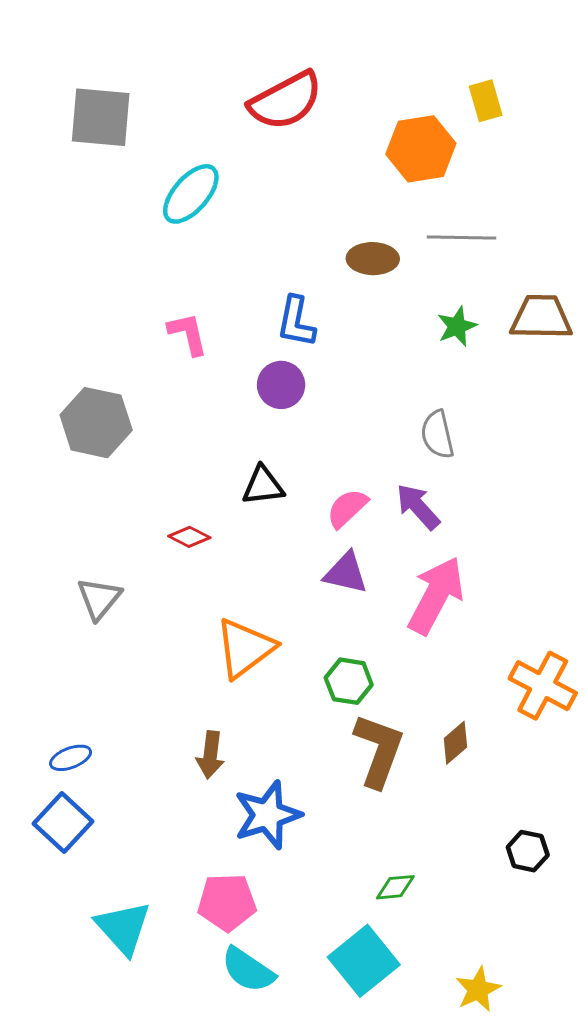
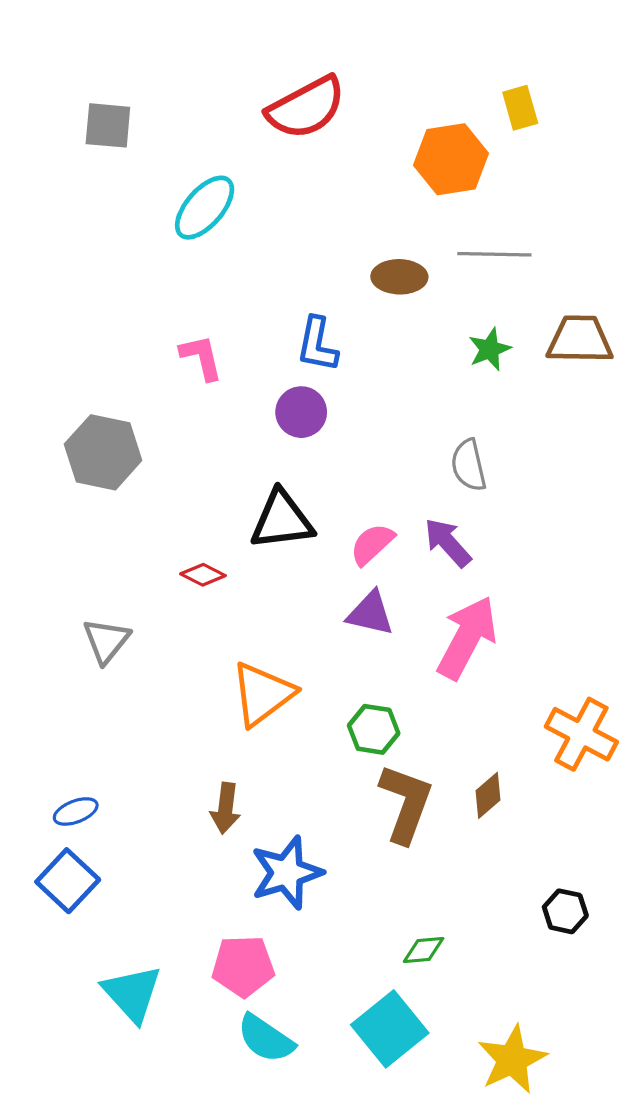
gray square: (101, 117) -> (108, 125), size x0.7
black triangle: (263, 486) -> (282, 520), size x1.4
yellow star: (478, 989) -> (512, 1060), size x1.4

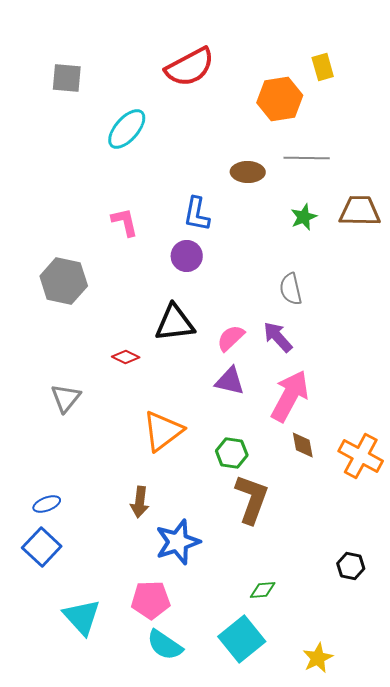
brown diamond: (488, 795) -> (303, 445), moved, turned -60
yellow star: (512, 1060) -> (318, 658), size x0.7

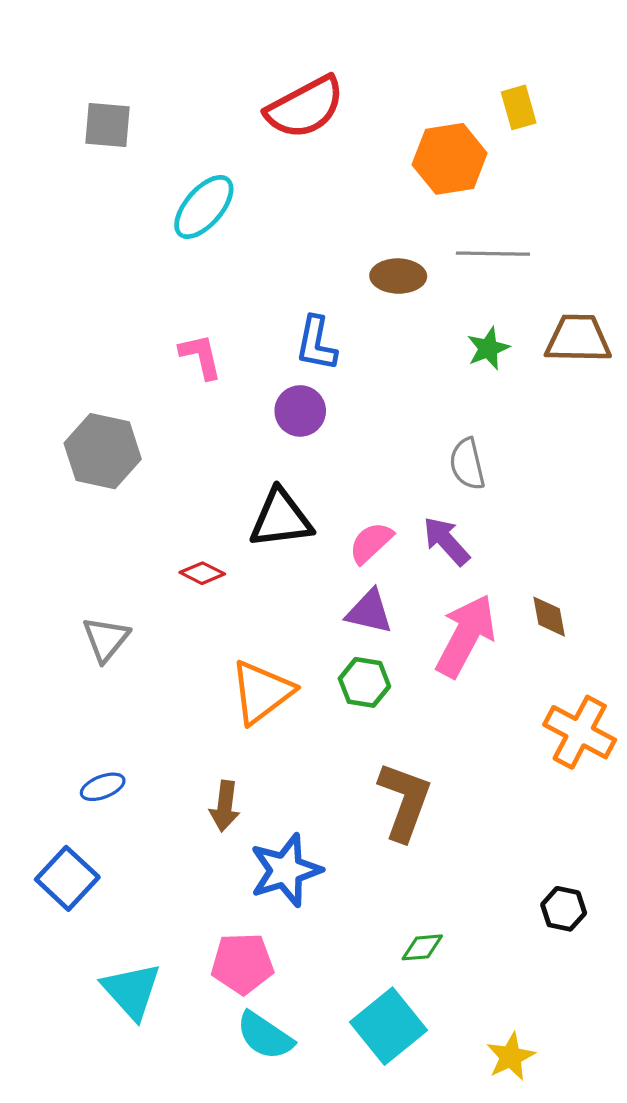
brown diamond: (303, 445) -> (549, 617), moved
green hexagon: (232, 453) -> (364, 682), moved
blue ellipse: (47, 504) -> (103, 787), moved

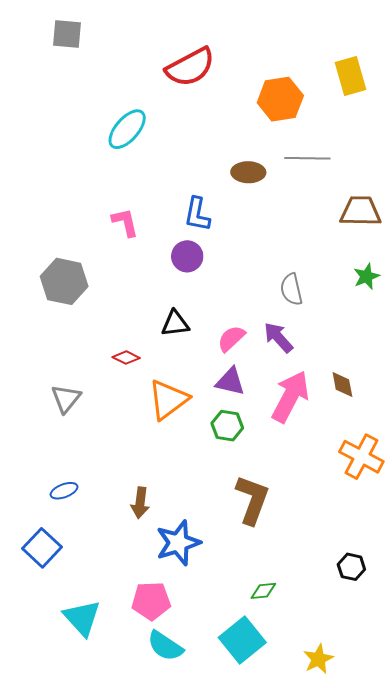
yellow rectangle: (519, 107) -> (350, 76), moved, size x1.4
gray square: (107, 125) -> (67, 34), moved
green star: (488, 348) -> (366, 276), moved
black triangle: (281, 519) -> (175, 323), size x0.7
orange triangle: (262, 692) -> (168, 400), moved

